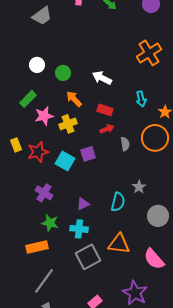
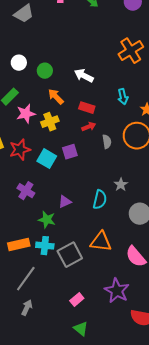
green star: (50, 223) -> (47, 220), moved
cyan cross: (79, 229) -> (45, 246), moved

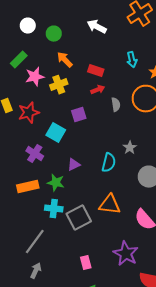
white arrow: (84, 76) -> (97, 27), moved
cyan square: (47, 159) -> (56, 133), moved
orange rectangle: (19, 245) -> (28, 187), moved
pink rectangle: (77, 300) -> (86, 263), turned -64

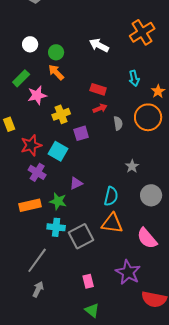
orange arrow: (65, 60) -> (56, 72), moved
yellow cross: (59, 85) -> (61, 114), moved
red star: (29, 113) -> (31, 145), moved
cyan semicircle: (109, 163) -> (111, 196), moved

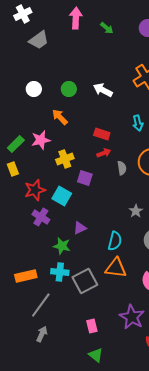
green circle: (56, 52) -> (69, 89), moved
green rectangle: (21, 78) -> (16, 144), moved
purple square: (81, 133) -> (85, 178), turned 35
orange rectangle: (30, 205) -> (26, 276), moved

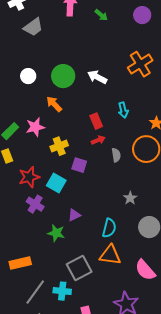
green circle: (69, 89) -> (63, 76), size x1.5
cyan arrow: (138, 123) -> (123, 110), moved
red rectangle: (102, 134) -> (96, 121), turned 49
cyan cross: (60, 272) -> (62, 291), moved

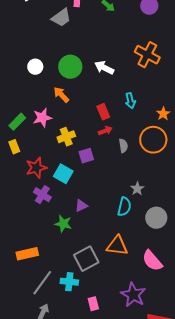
gray trapezoid: (33, 27) -> (61, 18), moved
orange cross: (140, 64) -> (147, 55), turned -30
purple square: (79, 165) -> (86, 156), turned -35
cyan semicircle: (109, 228) -> (124, 207), moved

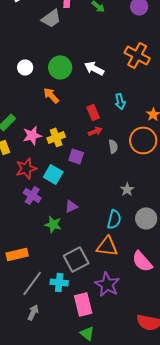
pink star: (42, 118) -> (32, 135), moved
purple square: (86, 156) -> (76, 156), turned 35
cyan semicircle: (124, 207) -> (114, 219), moved
purple star: (133, 295) -> (107, 284), moved
pink rectangle: (93, 304) -> (83, 304), size x1.6

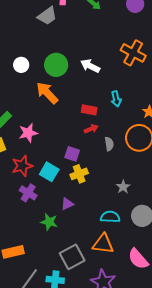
orange arrow: (51, 95) -> (47, 93), size x1.4
red rectangle: (93, 112) -> (89, 110), turned -56
yellow cross: (56, 137) -> (79, 174), moved
cyan semicircle: (114, 219) -> (110, 217), turned -102

